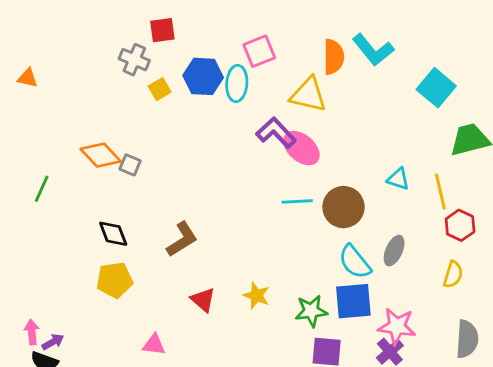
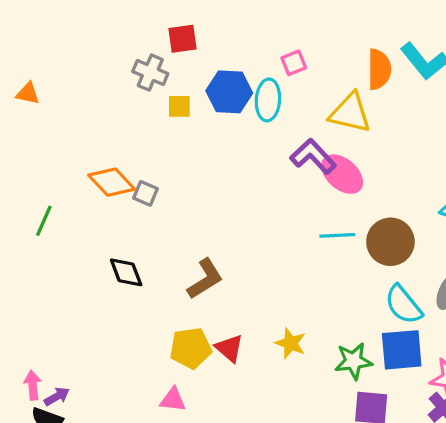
pink square: (259, 51) -> (294, 63), size x0.7
yellow square: (160, 89) -> (179, 106), turned 30
yellow pentagon: (115, 280) -> (191, 348), moved

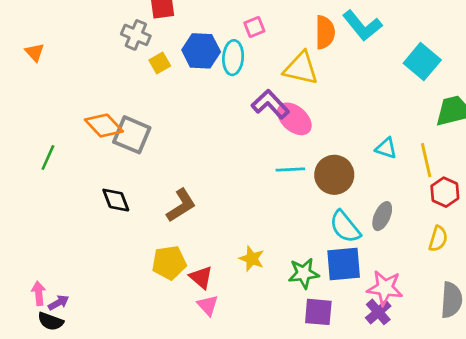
orange triangle: (28, 93) -> (35, 52), turned 36
yellow square: (179, 106) -> (160, 63), turned -30
gray square: (145, 193) -> (132, 135), size x1.8
red triangle: (229, 348) -> (201, 277), moved
pink triangle: (173, 400) -> (208, 305), moved, turned 40

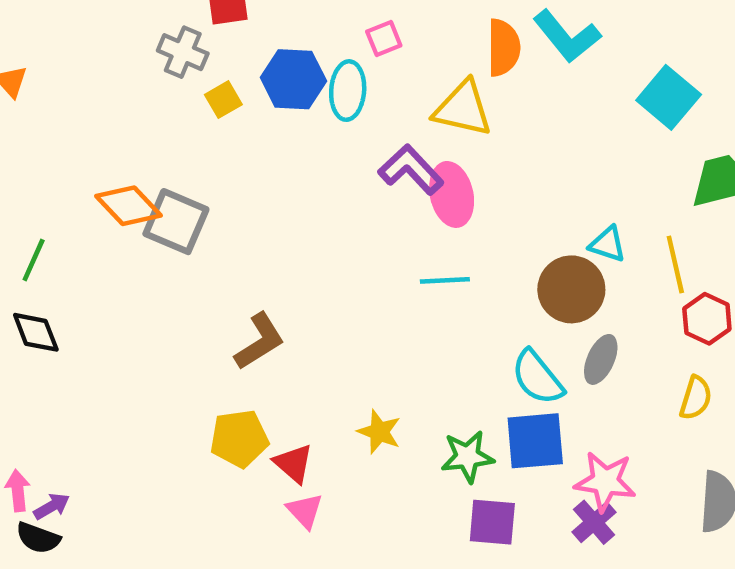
pink ellipse: (294, 119) -> (452, 194), turned 36
brown circle: (334, 175) -> (571, 289), moved
black diamond: (116, 200) -> (36, 332), moved

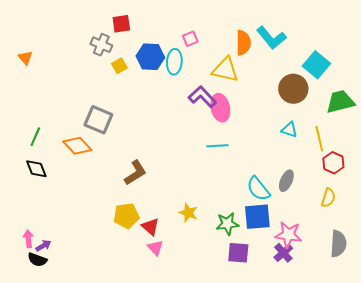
orange diamond: (128, 206) -> (77, 146), moved
brown circle: (571, 289) -> (293, 89), moved

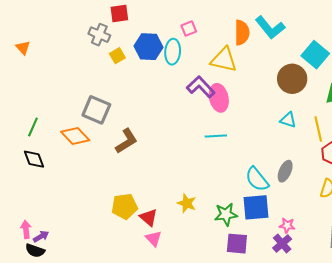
brown L-shape: (135, 173) -> (126, 141), moved
pink star: (288, 235) -> (287, 225), size x0.6

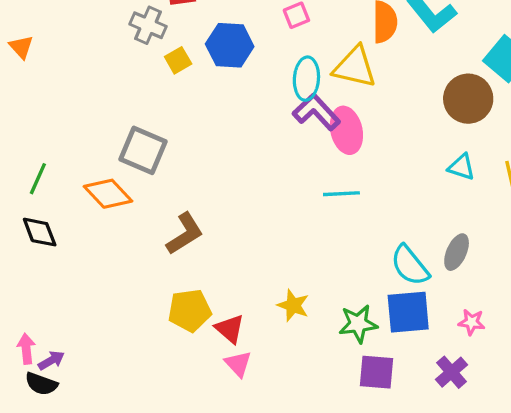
cyan ellipse: (173, 52) -> (306, 79), moved
brown L-shape: (126, 141) -> (185, 234), moved
pink star: (287, 225) -> (472, 322), moved

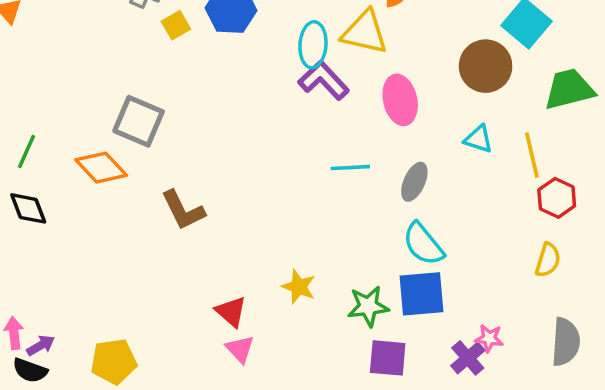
pink ellipse: (346, 130) -> (400, 100), moved
brown L-shape: (185, 234) -> (183, 210), turned 96
gray ellipse: (457, 252) -> (414, 182), moved
yellow pentagon: (190, 310) -> (114, 361), moved
pink star: (472, 322) -> (489, 338), moved

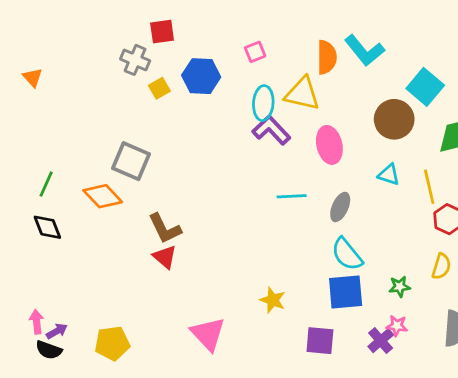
yellow star: (299, 287) -> (273, 300), moved
green star: (368, 306) -> (400, 287), moved, size x0.7
red triangle: (231, 312) -> (165, 257), moved
pink triangle: (240, 349) -> (208, 334), size x1.6

